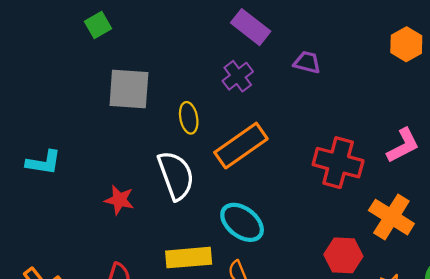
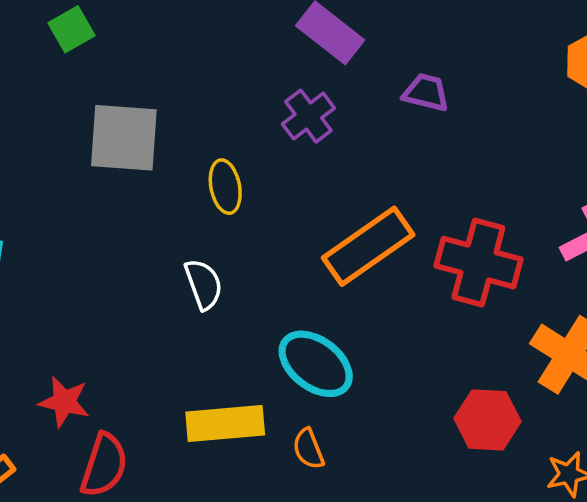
orange rectangle: (241, 146) -> (368, 246), moved
white semicircle: (176, 175) -> (204, 284), size x0.6
red star: (119, 200) -> (64, 402), moved

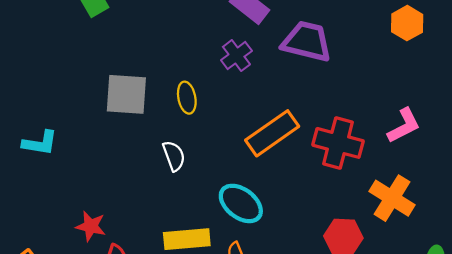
purple trapezoid: (426, 93) -> (307, 41), size x1.8
gray square: (124, 138) -> (126, 94), moved

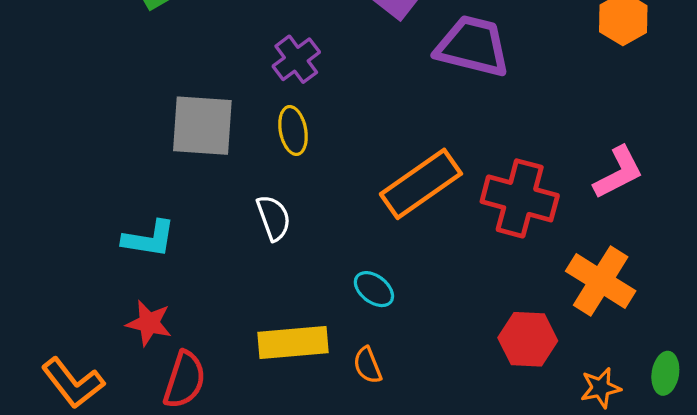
purple cross: (236, 56) -> (296, 59), moved
cyan L-shape: (40, 143) -> (149, 239), moved
cyan ellipse: (241, 203) -> (374, 289), size x0.6

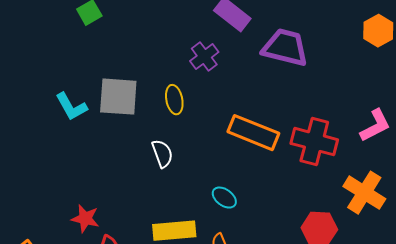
purple cross: (296, 59) -> (204, 57), moved
orange rectangle: (421, 184) -> (253, 133), turned 57
cyan L-shape: (149, 239) -> (71, 107), moved, turned 52

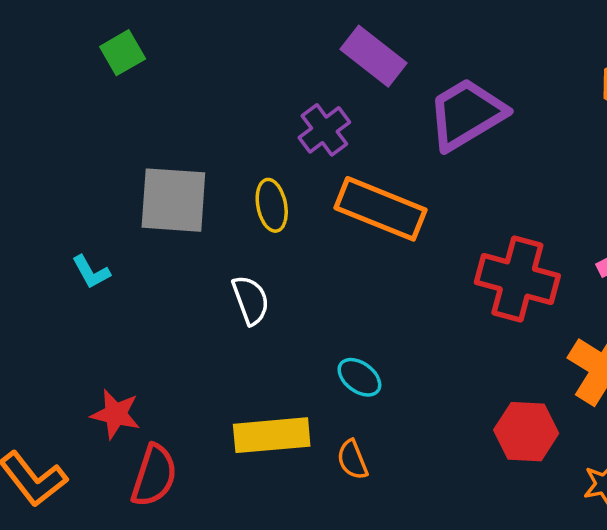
purple trapezoid: (285, 48) -> (466, 114), turned -45
cyan L-shape: (71, 107) -> (91, 272), moved, size x0.7
orange rectangle: (253, 133) -> (380, 209), moved

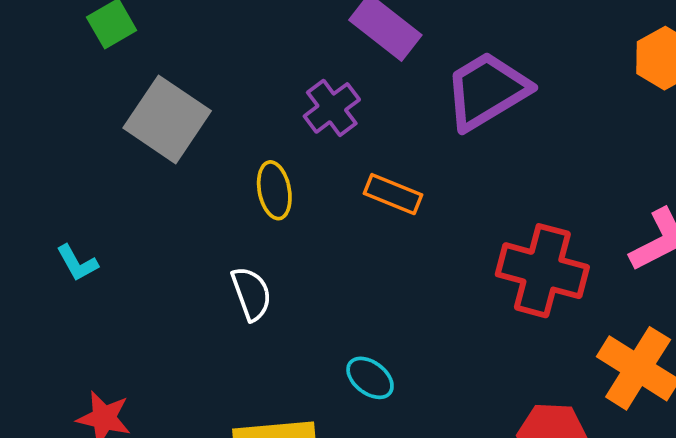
gray square: (173, 200) -> (167, 119), moved, turned 30
orange rectangle: (380, 209) -> (393, 194), size x0.6

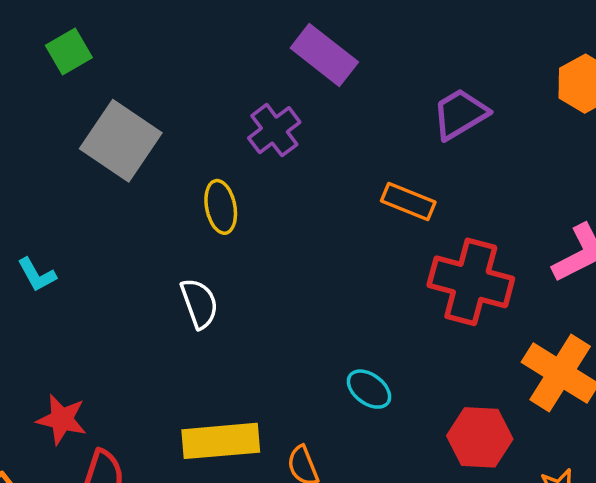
purple trapezoid: (487, 91) -> (460, 114), moved, size x0.7
orange rectangle: (393, 194) -> (408, 202), moved
cyan ellipse: (370, 378) -> (369, 389), moved

